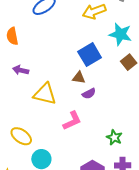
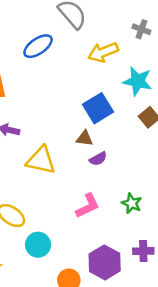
pink L-shape: (72, 121) -> (88, 206), moved
green star: (114, 137) -> (132, 203), moved

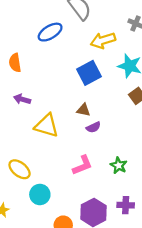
blue square: (98, 108) -> (89, 73), moved

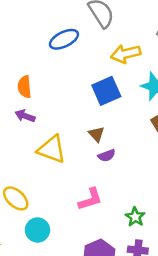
orange semicircle: (15, 63) -> (24, 87), moved
brown triangle: (83, 110) -> (96, 134), turned 32
green star: (119, 165) -> (135, 217), moved

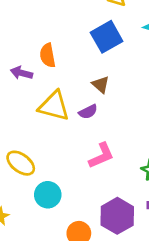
orange semicircle: (24, 87) -> (48, 55), moved
purple semicircle: (107, 155) -> (88, 112), moved

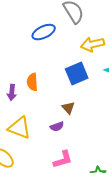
purple arrow: (21, 73) -> (12, 93), turned -105
yellow triangle: (54, 106) -> (19, 128), moved

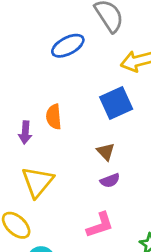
purple semicircle: (57, 126) -> (110, 181), moved
yellow triangle: (19, 128) -> (37, 182), turned 50

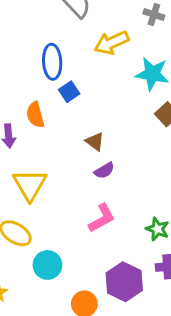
blue ellipse: (68, 46) -> (52, 62), moved, turned -56
blue square: (116, 103) -> (69, 92), moved, size x0.6

